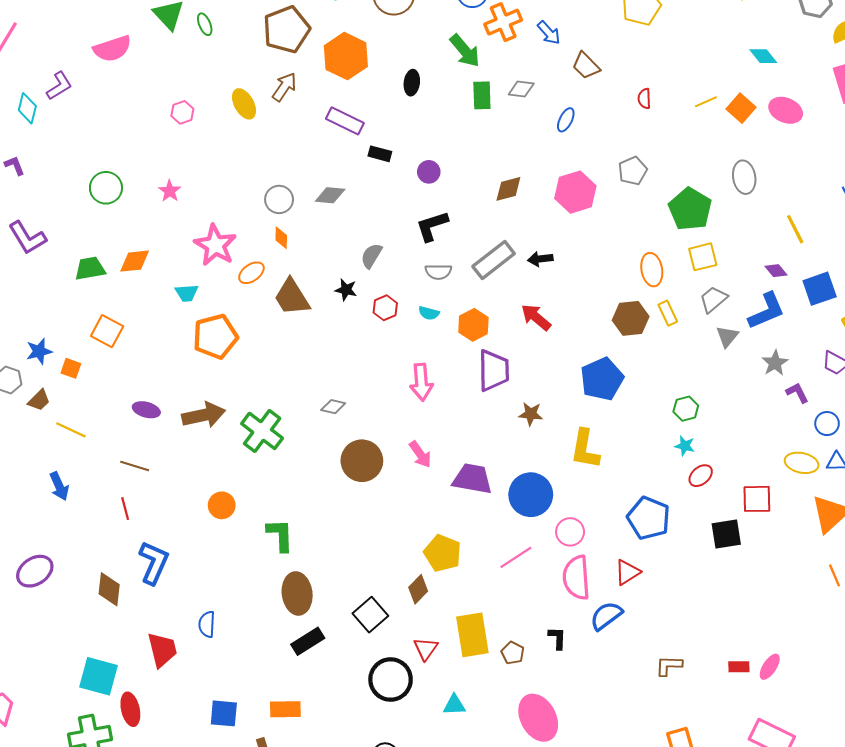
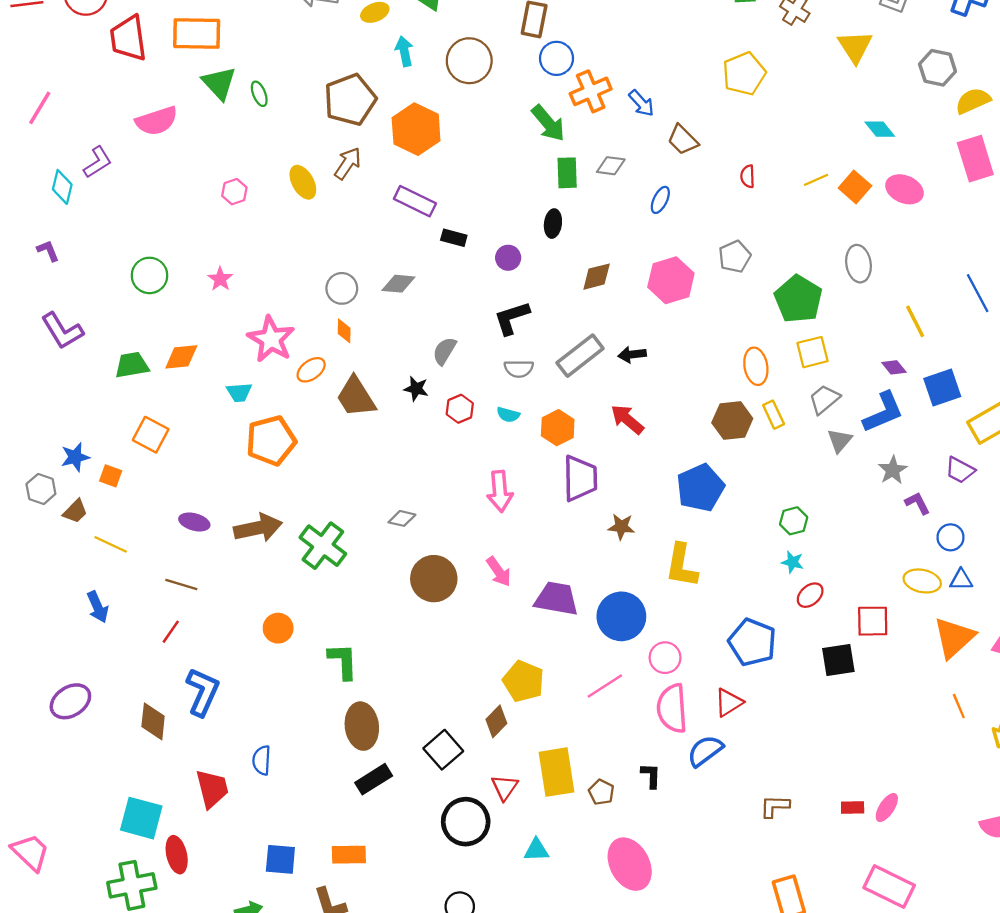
black ellipse: (412, 83) -> (553, 224), moved
red line: (125, 509) -> (171, 632), turned 50

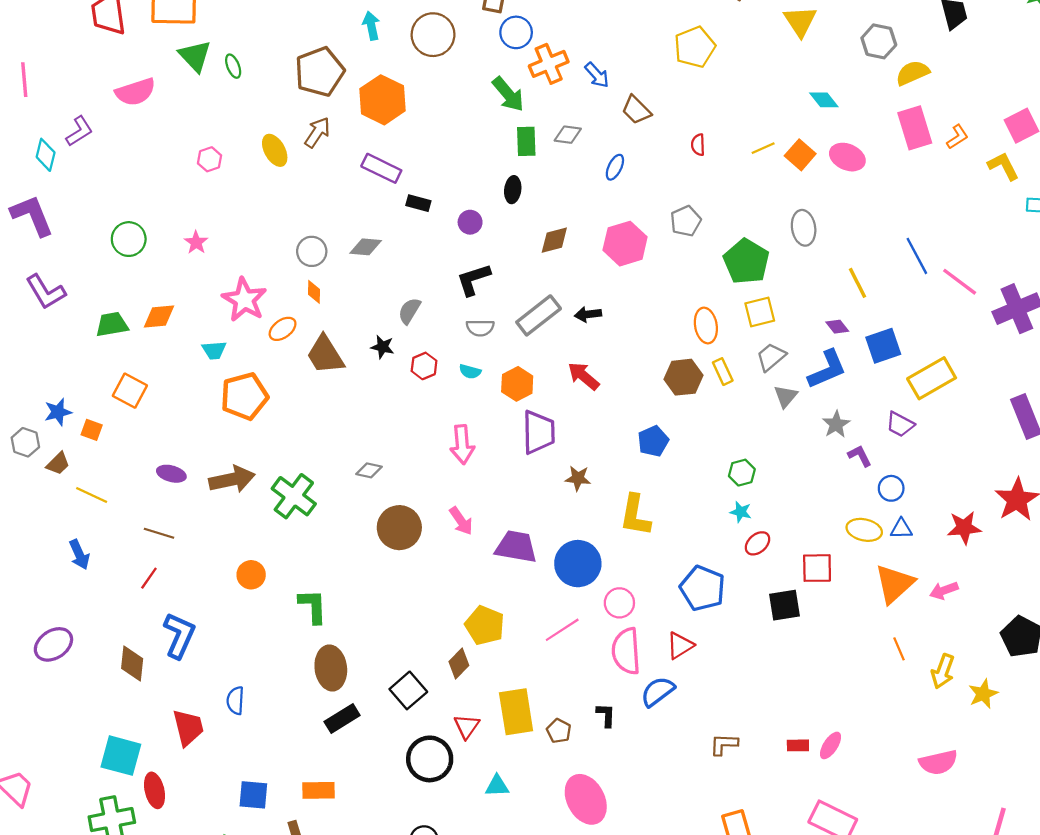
pink line: (40, 108) -> (24, 80), turned -36
purple L-shape: (48, 251) -> (32, 215), size x2.0
blue pentagon: (700, 488) -> (653, 441), size x0.7

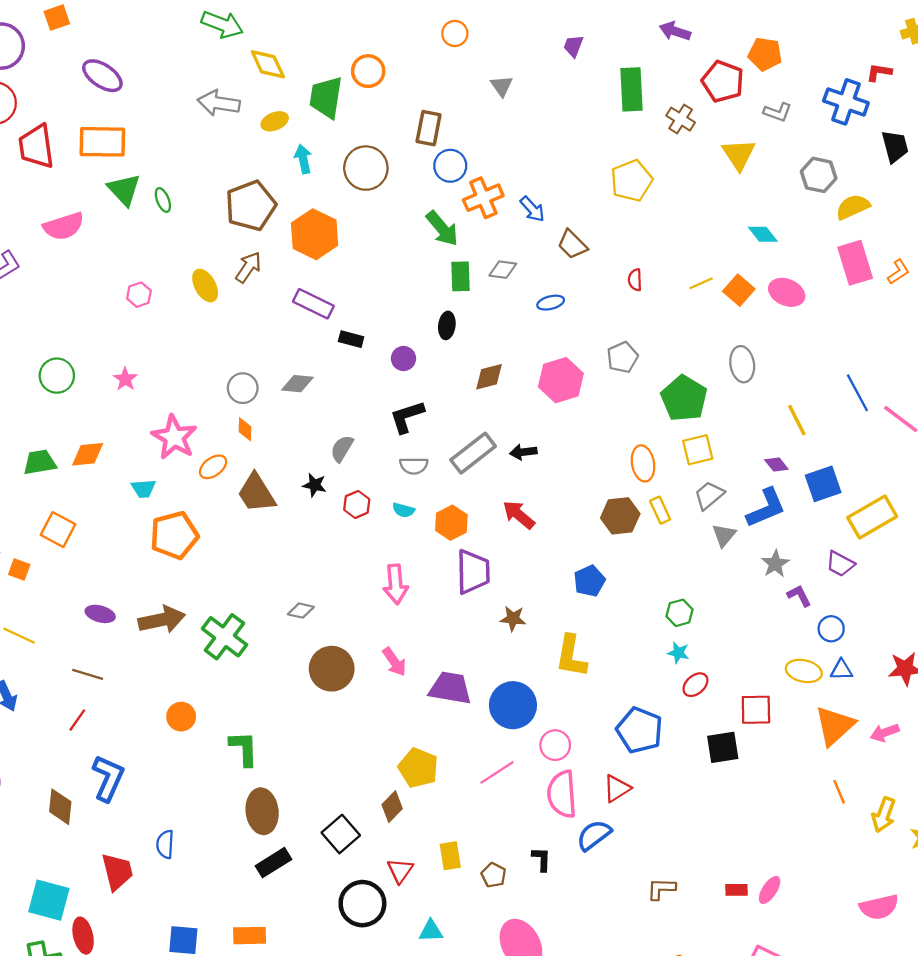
blue ellipse: (615, 167) -> (551, 303), turned 50
yellow rectangle: (516, 712) -> (450, 856), size x0.6

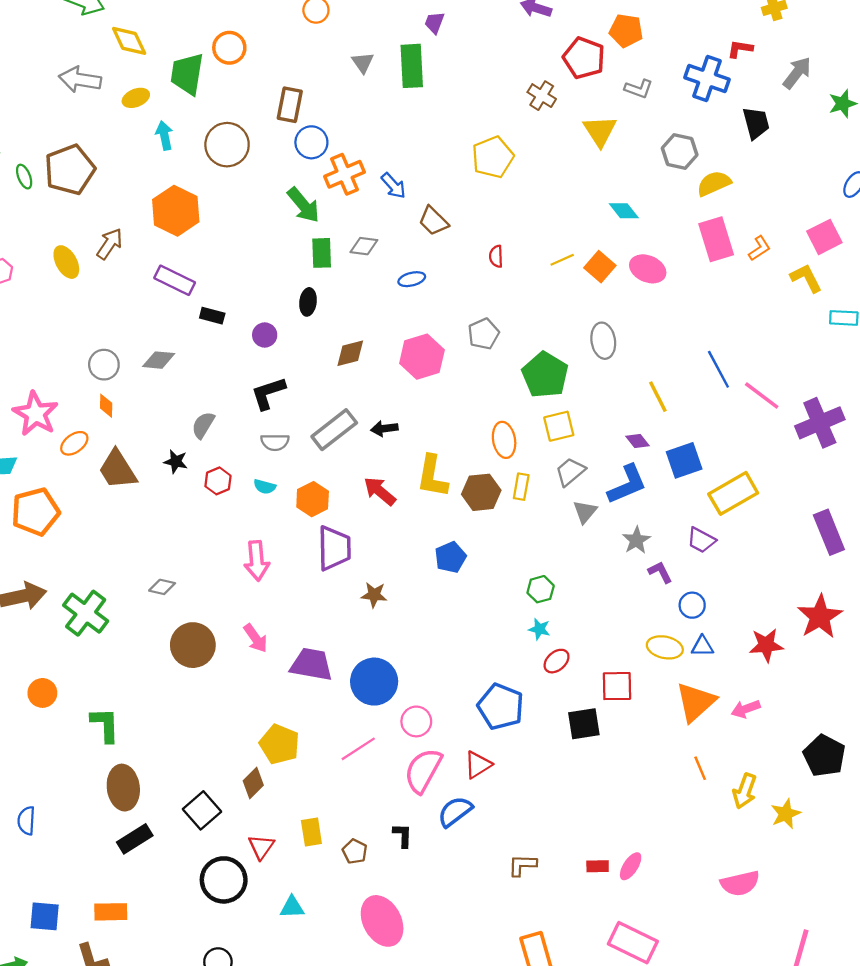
green rectangle: (632, 89) -> (412, 66), moved
brown pentagon: (251, 206) -> (70, 170), moved
yellow rectangle: (660, 510) -> (521, 487), turned 35
yellow L-shape: (571, 656) -> (432, 476), moved
pink semicircle: (562, 794) -> (423, 770), turned 33

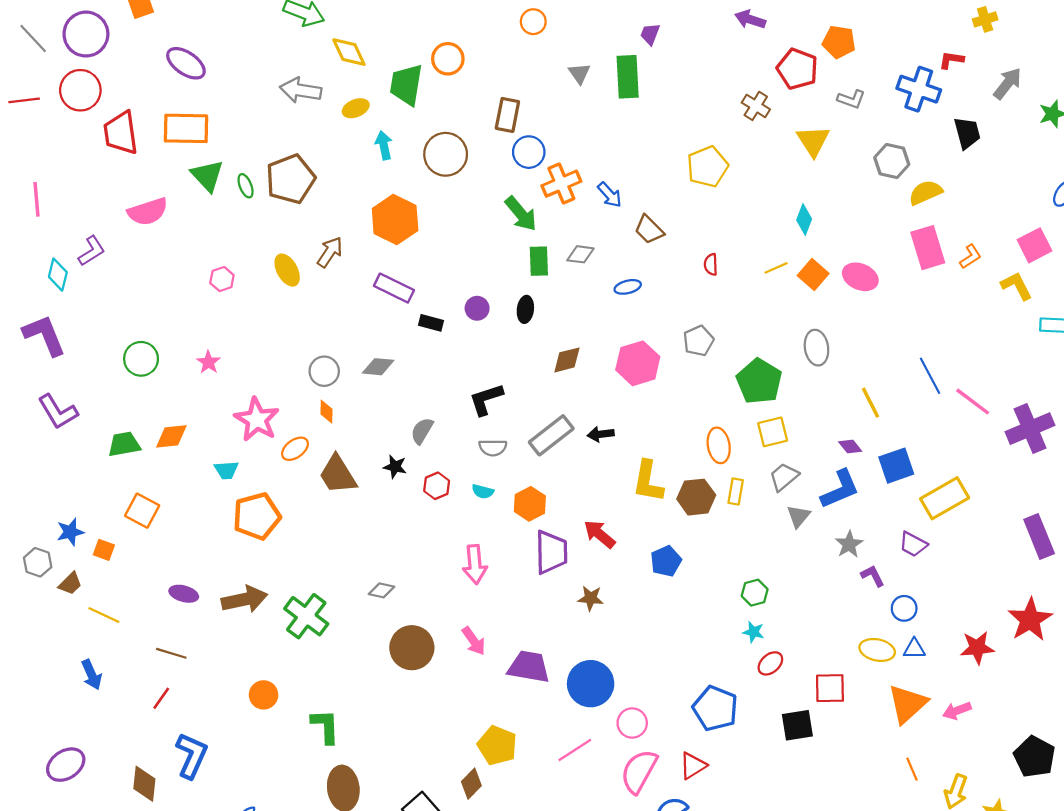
cyan diamond: (624, 211) -> (804, 219), moved, turned 60
purple circle: (265, 335) -> (477, 308), moved
red arrow: (380, 491) -> (600, 534), moved

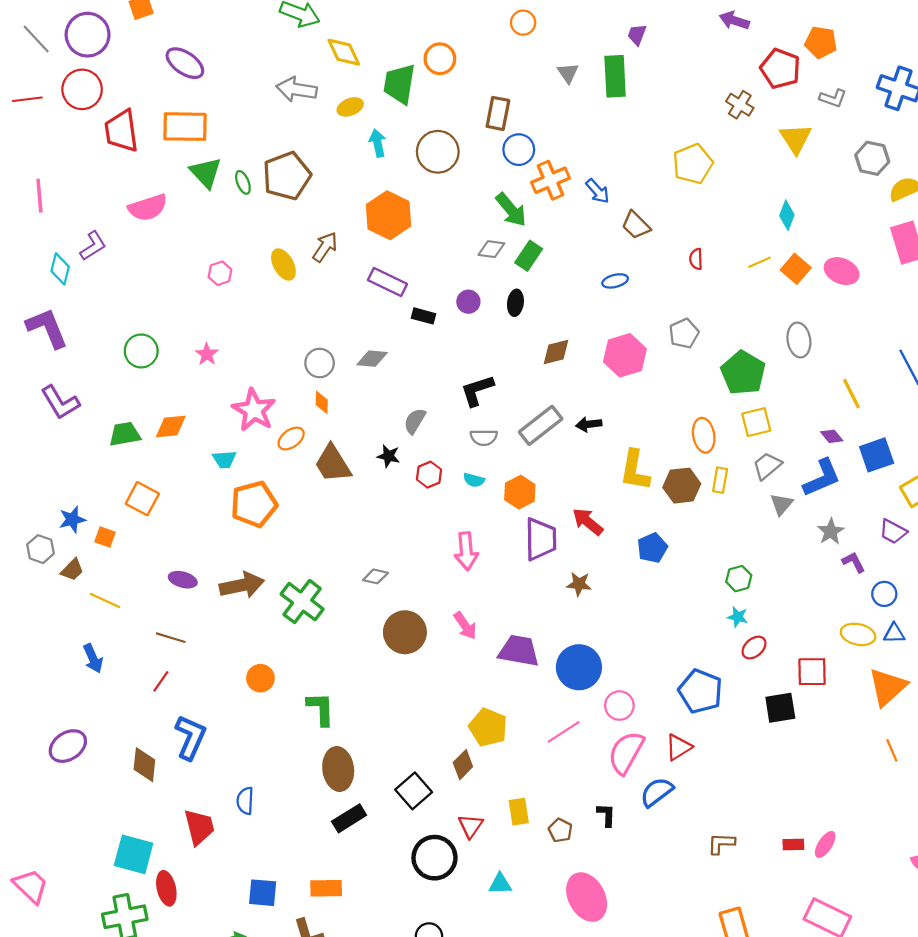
gray diamond: (580, 254) -> (491, 249), moved
green rectangle: (539, 261) -> (529, 256), turned 36

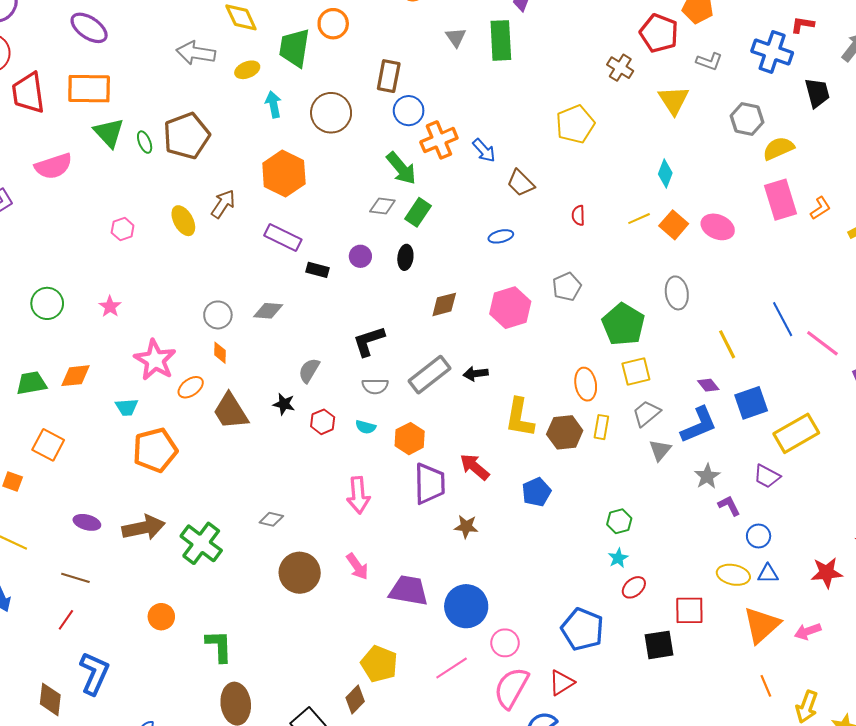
cyan star: (738, 617) -> (618, 558), turned 30

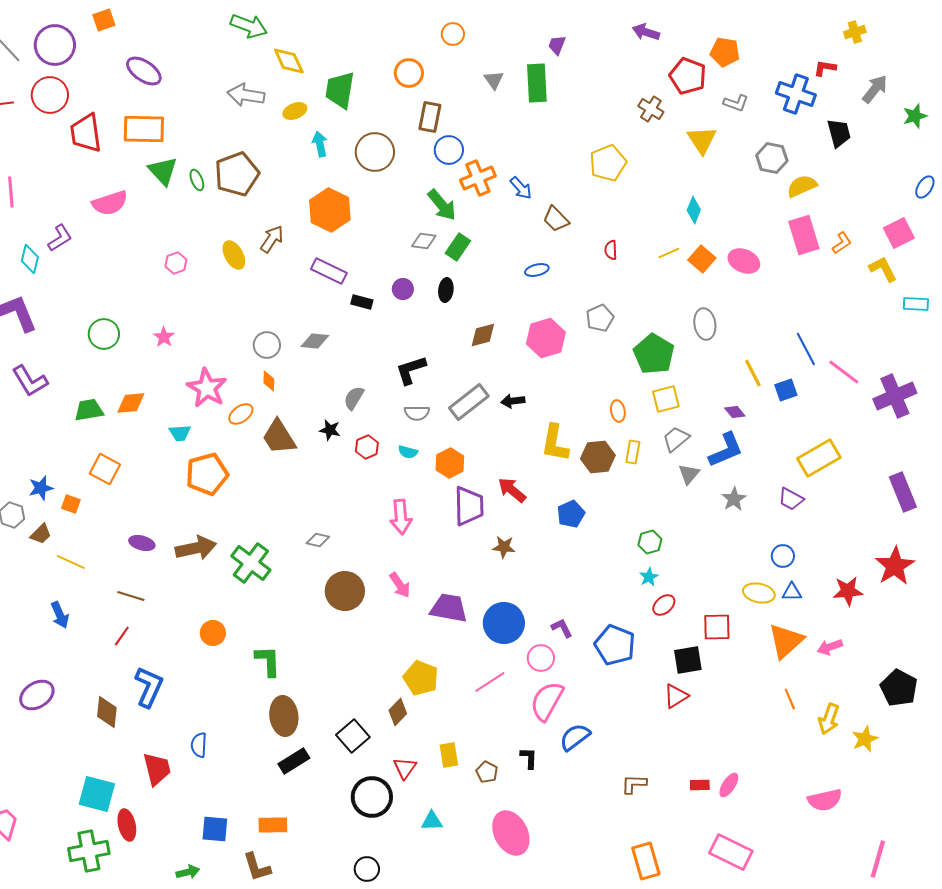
orange circle: (333, 24) -> (409, 73), moved
orange ellipse: (586, 384) -> (618, 411), size x0.7
blue square: (751, 403) -> (786, 390), moved, size x0.7
purple L-shape: (729, 506) -> (562, 628), moved
red triangle: (562, 683) -> (676, 696), moved

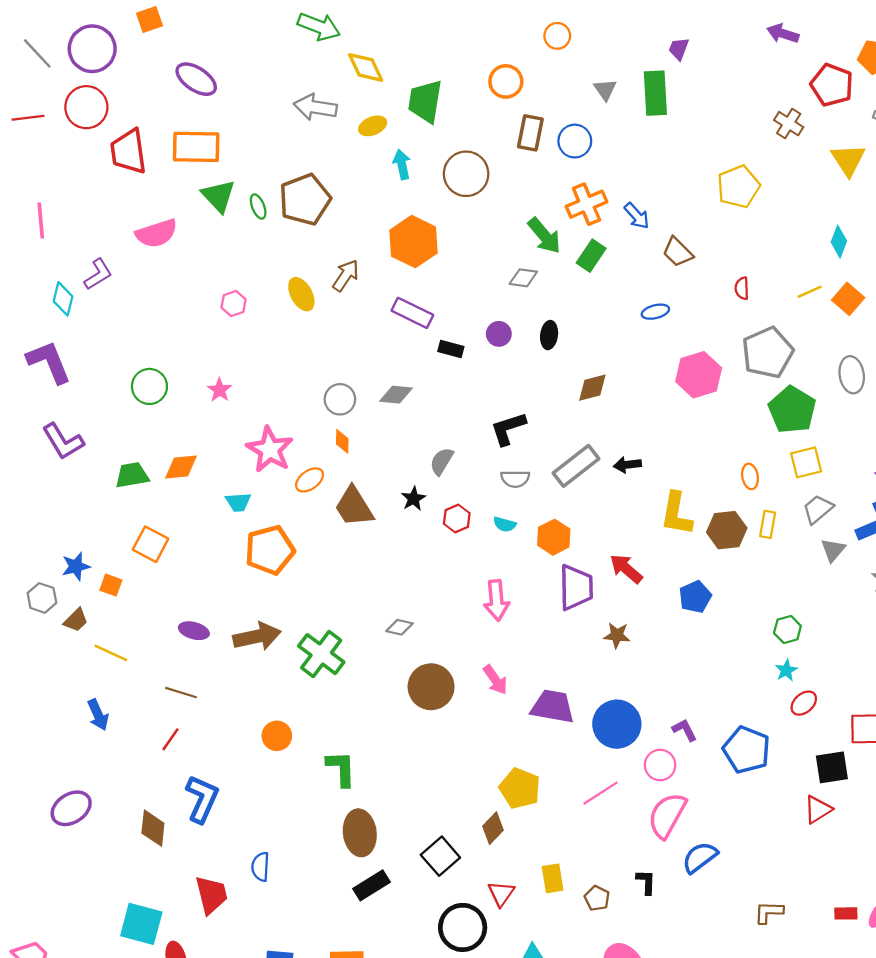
blue circle: (449, 150) -> (575, 141), moved
green rectangle: (458, 247) -> (591, 256), moved
gray pentagon: (600, 318) -> (768, 353), moved, size x1.6
pink hexagon: (546, 338) -> (699, 375), moved
black star: (330, 430) -> (414, 499), turned 30

